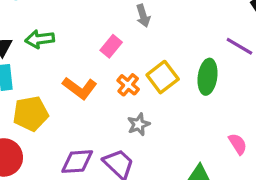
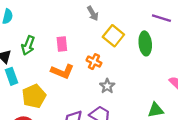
green arrow: (40, 39) -> (28, 45), turned -48
pink rectangle: (111, 46) -> (62, 44), moved, turned -32
yellow square: (163, 77) -> (113, 36), moved

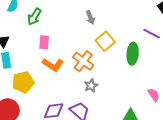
pink rectangle: (62, 44) -> (44, 42), moved
green arrow: (28, 45) -> (34, 17), moved
orange cross: (94, 62) -> (83, 61), size x1.5

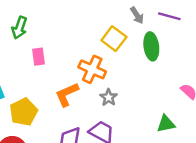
gray arrow: (90, 17) -> (137, 15), moved
orange L-shape: (53, 65) -> (67, 94), moved, turned 135

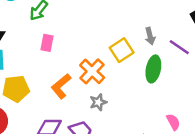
orange L-shape: (67, 94) -> (61, 86), turned -35

